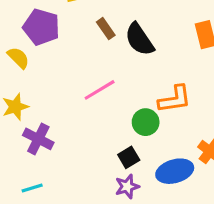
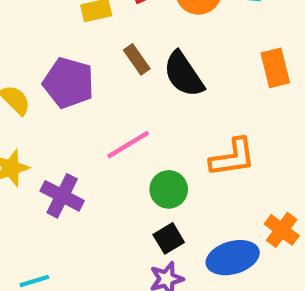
purple pentagon: (41, 27) -> (68, 83), moved
green circle: (146, 122) -> (169, 189), moved
purple cross: (38, 139) -> (62, 196), moved

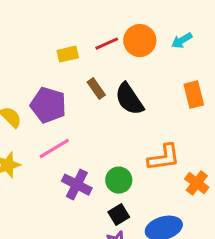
pink line: (128, 145) -> (54, 149), moved
purple cross: (62, 196) -> (77, 185), moved
orange cross: (282, 230) -> (197, 183), moved

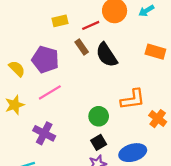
red line: (107, 44) -> (91, 25), moved
orange rectangle: (194, 95) -> (155, 52), turned -60
purple cross: (77, 185) -> (44, 133), moved

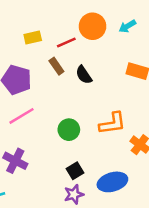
black semicircle: (107, 55) -> (84, 75), size x0.7
green circle: (99, 116) -> (69, 130), moved

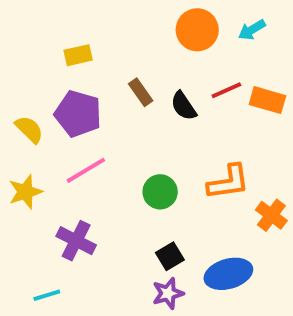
yellow rectangle: (33, 37) -> (78, 55), moved
red line: (66, 42) -> (226, 90), moved

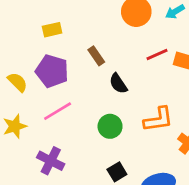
black semicircle: (184, 106) -> (118, 83), moved

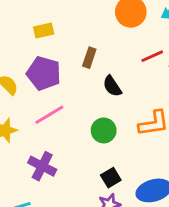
brown rectangle: (96, 56) -> (89, 58), turned 54

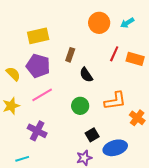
yellow rectangle: (44, 30) -> (38, 36), size x1.5
red line: (152, 56) -> (114, 54), turned -42
black square: (111, 178) -> (92, 135), moved

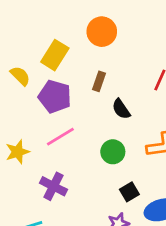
orange circle: (99, 23) -> (102, 32), moved
yellow rectangle: (38, 36) -> (55, 55), turned -45
yellow semicircle: (13, 74) -> (20, 76), moved

